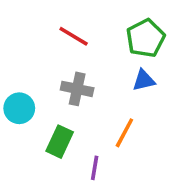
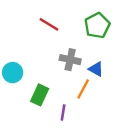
blue triangle: (144, 80) -> (96, 69), moved, turned 42
gray cross: (77, 89) -> (70, 60), moved

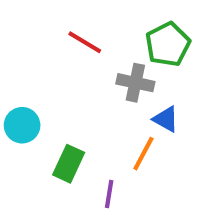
gray cross: (70, 60) -> (135, 83), moved

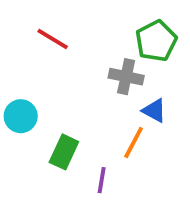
red line: (85, 42) -> (53, 39), moved

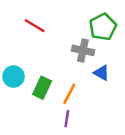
orange line: (134, 143) -> (69, 94), moved
green rectangle: (64, 152) -> (42, 88), moved

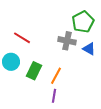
red line: (35, 26) -> (22, 38), moved
blue triangle: (102, 73) -> (89, 49), moved

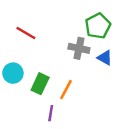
red line: (22, 38) -> (26, 33), moved
purple line: (54, 96) -> (51, 113), moved

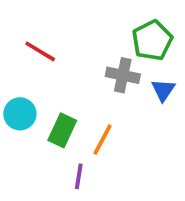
blue triangle: (105, 58) -> (163, 90), turned 35

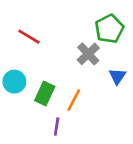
gray cross: (123, 75) -> (88, 54), turned 35
blue triangle: (163, 90) -> (117, 76), moved

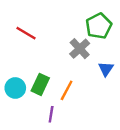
cyan circle: (14, 82) -> (15, 88), moved

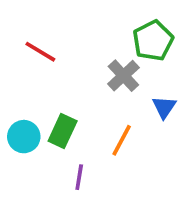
orange line: (67, 90) -> (122, 140), moved

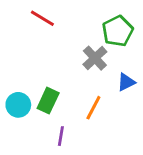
red line: (40, 52) -> (42, 18), moved
blue triangle: (164, 107) -> (126, 82), turned 30

